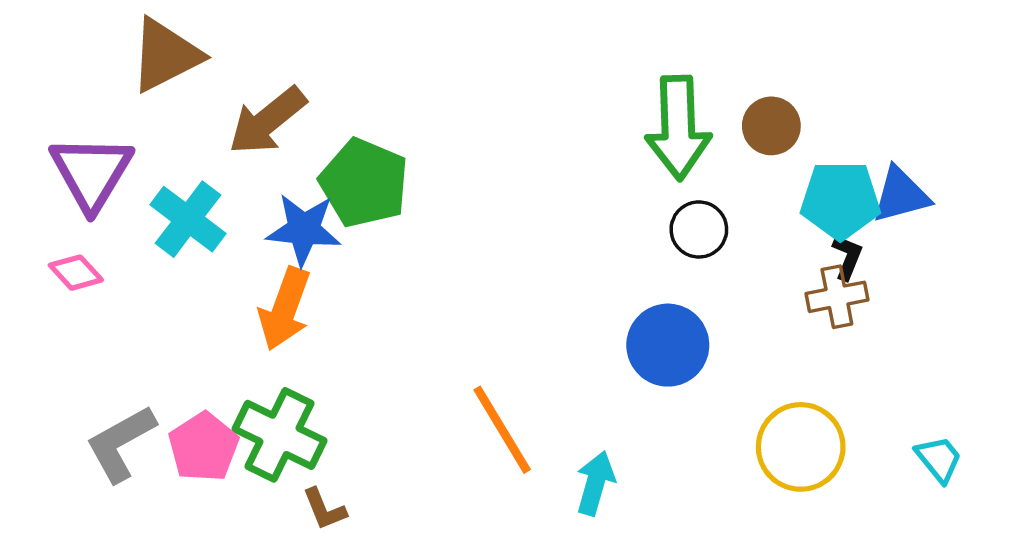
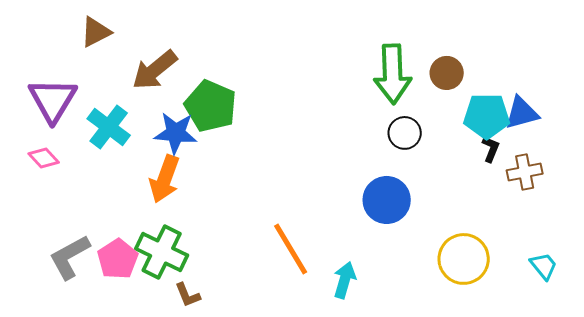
brown triangle: (166, 55) -> (96, 32), size x0.7
brown cross: (837, 297) -> (525, 172), moved

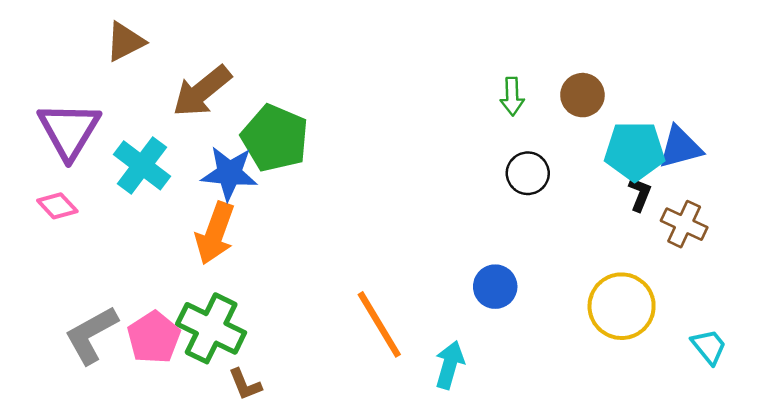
green arrow: (393, 74) -> (512, 96), size x0.5
brown cross: (525, 172) -> (684, 224), turned 36
blue circle: (387, 200) -> (495, 287), moved, size x0.7
yellow circle: (464, 259) -> (622, 306), moved

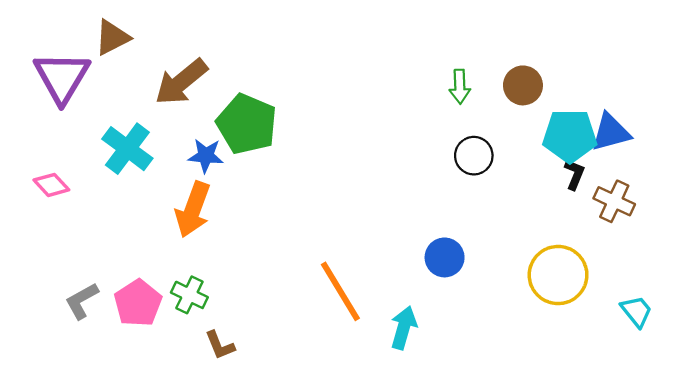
purple triangle: (69, 130) -> (62, 77), moved
blue star: (229, 173) -> (206, 156), size x0.7
green cross: (211, 328) -> (189, 295), size x0.6
gray L-shape: (91, 335) -> (82, 301), size x0.7

